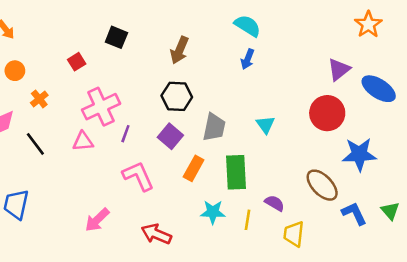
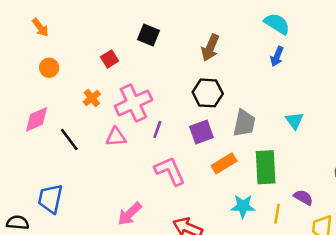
orange cross: (39, 99) -> (92, 98), moved
purple square: (170, 136) -> (201, 132), turned 30
orange rectangle: (194, 168) -> (224, 163), turned 30

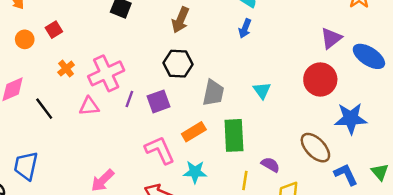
red square: (110, 59) -> (54, 30), moved
purple square: (201, 132) -> (158, 101), moved
pink L-shape: (170, 171) -> (160, 150), moved
cyan star: (243, 206) -> (195, 172), moved

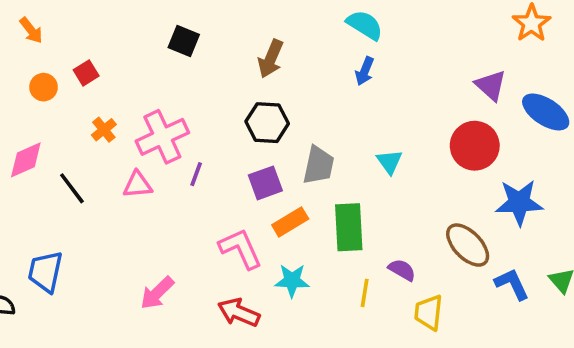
purple triangle: (331, 38) -> (491, 85), turned -40
purple square: (158, 101) -> (265, 183), moved

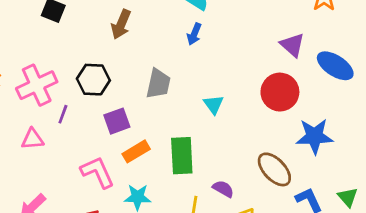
black hexagon: (267, 123) -> (93, 80), moved
gray trapezoid: (319, 165) -> (158, 84), moved
pink triangle: (138, 185) -> (33, 139), moved

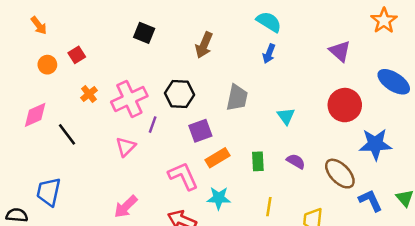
purple triangle: (292, 45) -> (340, 51), moved
pink triangle: (33, 139) -> (126, 147), turned -40
green rectangle: (182, 156) -> (258, 161), size x0.6
purple semicircle: (223, 189) -> (296, 161), moved

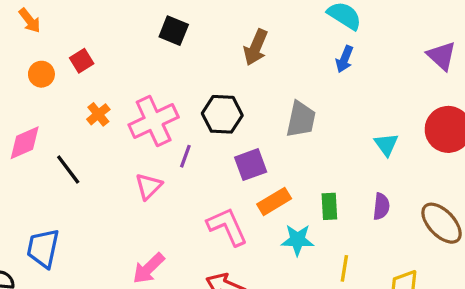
cyan triangle: (286, 116) -> (386, 144), moved
purple semicircle: (296, 161) -> (381, 206), turned 66
cyan star: (219, 198) -> (298, 240), moved

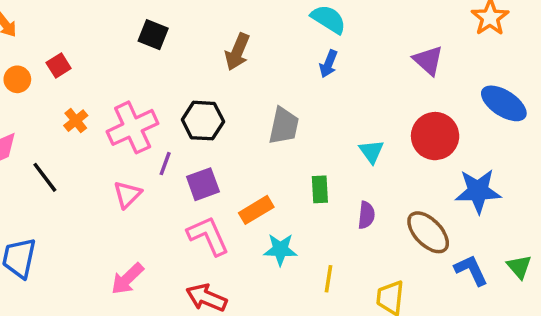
purple square: (251, 165) -> (203, 184), moved
green rectangle: (329, 206) -> (320, 189), moved

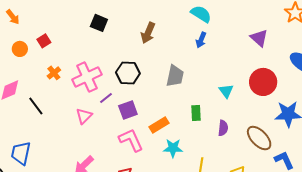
purple line: (165, 164) -> (106, 98), turned 32

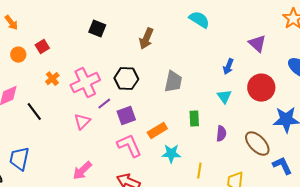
blue arrow: (201, 40) -> (228, 67), moved

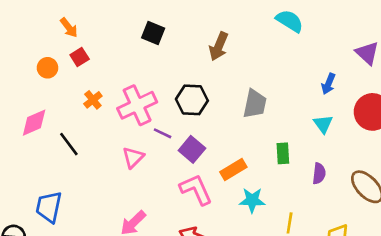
orange arrow: (11, 23) -> (69, 28), moved
purple line: (104, 104) -> (163, 133), turned 64
purple square: (126, 116) -> (192, 149), turned -30

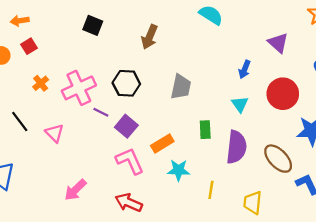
orange arrow: (69, 28) -> (20, 21), turned 120
pink triangle: (133, 157) -> (55, 133), moved, turned -30
purple semicircle: (319, 173) -> (236, 147), size x1.8

